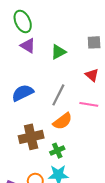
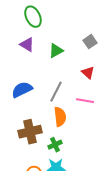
green ellipse: (23, 21) -> (33, 17), moved
gray square: (94, 42) -> (90, 42), turned -32
orange semicircle: (63, 121) -> (60, 117), turned -60

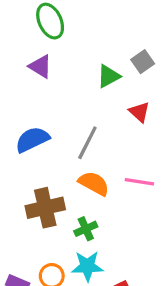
green triangle: (56, 51) -> (109, 76), moved
pink line: (85, 101) -> (139, 182), moved
orange semicircle: (60, 117) -> (94, 183), turned -54

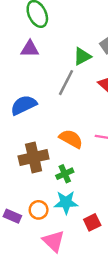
purple triangle: (40, 66) -> (30, 49), turned -30
gray line: (87, 143) -> (66, 83), moved

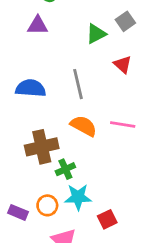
gray line: (66, 83) -> (78, 84), moved, turned -40
blue semicircle: (24, 105) -> (31, 88), turned 30
green cross: (65, 174) -> (65, 169), moved

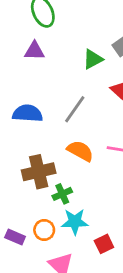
gray line: (78, 84) -> (75, 109), turned 48

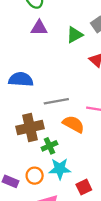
purple triangle: (34, 51) -> (39, 28), moved
gray line: (75, 109) -> (56, 101), moved, turned 45
orange semicircle: (80, 151) -> (74, 124), moved

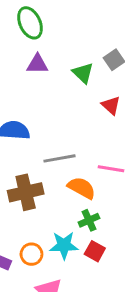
green triangle: (75, 35) -> (83, 73), turned -48
green cross: (49, 146) -> (89, 220), moved
red square: (84, 187) -> (95, 251), moved, turned -35

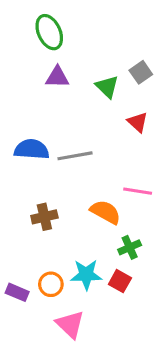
gray line: (59, 158) -> (75, 156), moved
brown cross: (26, 192) -> (44, 217), size x0.7
green cross: (89, 220) -> (130, 247), moved

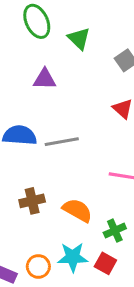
purple triangle: (57, 77) -> (45, 79), moved
green triangle: (107, 87) -> (79, 39), moved
orange semicircle: (105, 212) -> (77, 210), moved

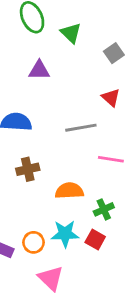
gray line: (62, 142) -> (81, 128), moved
brown cross: (32, 201) -> (28, 169), moved
orange semicircle: (77, 210) -> (69, 191), turned -32

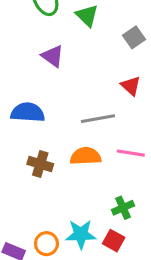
purple triangle: (39, 70) -> (53, 56), turned 35
brown cross: (28, 169) -> (40, 164), turned 30
orange semicircle: (69, 191) -> (86, 156), moved

